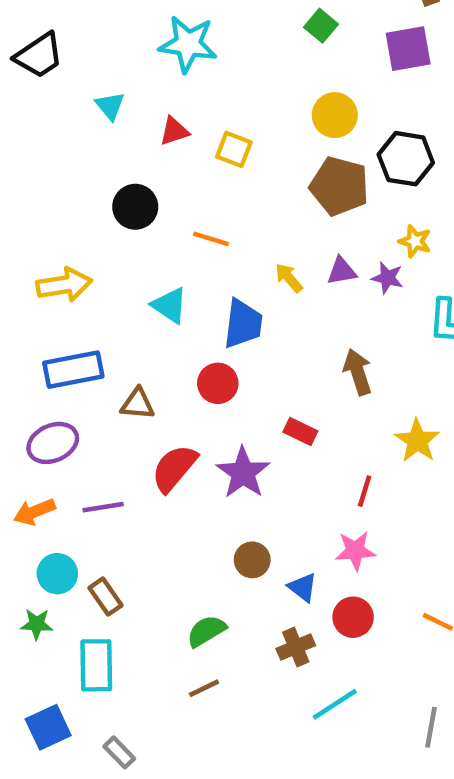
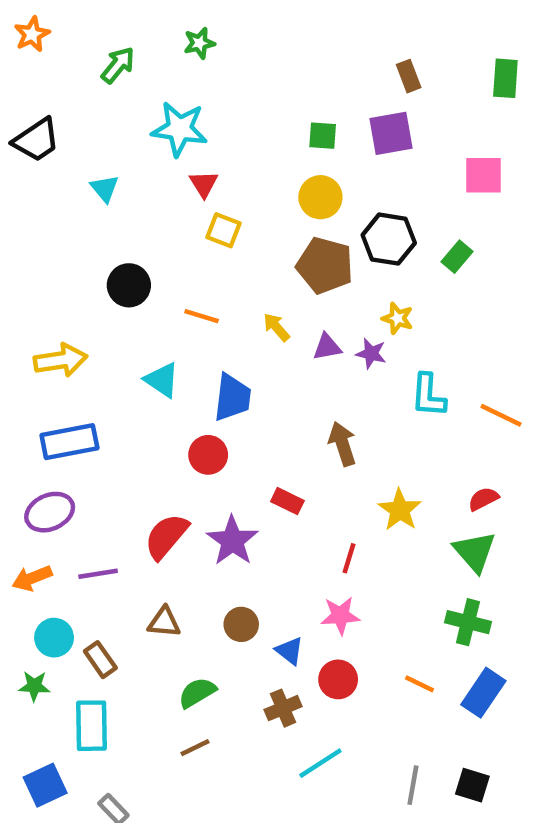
green square: (321, 26) -> (323, 136), moved, turned -36
red triangle: (174, 131) -> (204, 184), moved, turned -44
yellow arrow: (289, 278) -> (276, 327), moved
brown triangle: (138, 404) -> (164, 622), moved

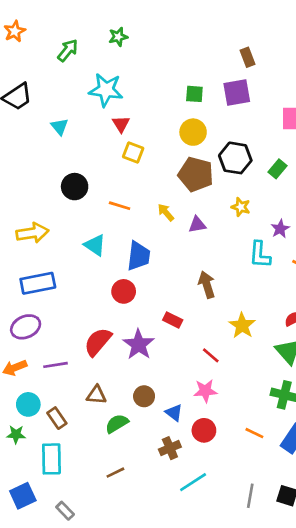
purple star: (371, 354) -> (280, 229), moved, turned 30
red line: (349, 558) -> (211, 355), turned -66
green semicircle: (197, 693) -> (117, 424), moved

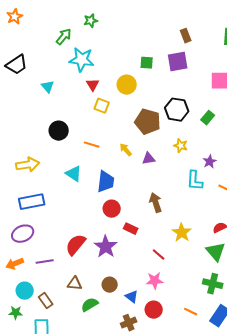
green arrow: (68, 50) -> (64, 37), moved
yellow circle: (193, 132) -> (127, 85), moved
red circle: (124, 291) -> (112, 209), moved

